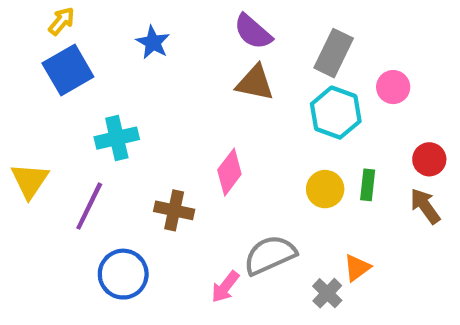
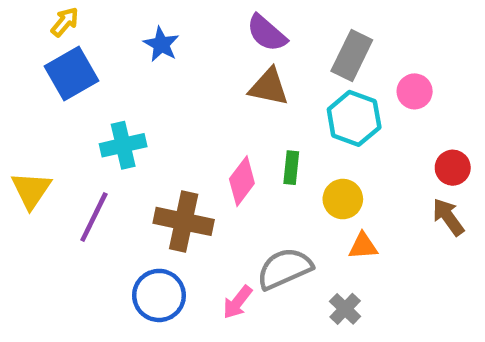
green rectangle: (368, 185) -> (291, 168), moved
brown cross: (174, 210) -> (184, 221), size x1.4
orange triangle: (357, 268) -> (363, 246), moved, turned 32
blue circle: (123, 274) -> (159, 295), moved

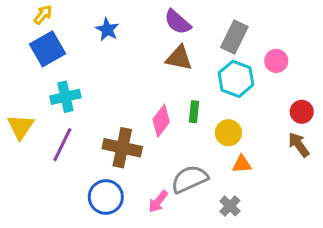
cyan cross: (123, 145) -> (65, 97), moved

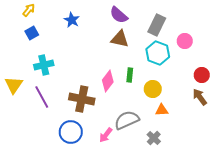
blue square: (47, 49) -> (32, 33), size x0.6
purple line: (62, 145) -> (42, 97), turned -55

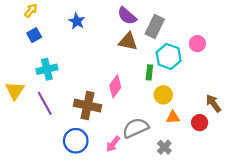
gray rectangle: (157, 25) -> (155, 27), moved
green rectangle: (130, 75) -> (149, 72), moved
red circle: (202, 75) -> (200, 123), moved

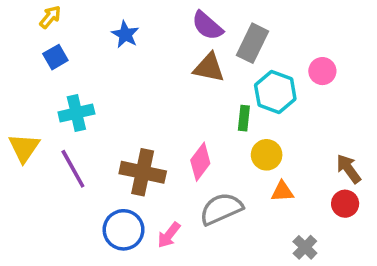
pink diamond: (115, 86) -> (200, 162), moved
red circle: (200, 123) -> (345, 204), moved
pink arrow: (113, 144) -> (169, 235), moved
gray cross: (164, 147) -> (305, 247), moved

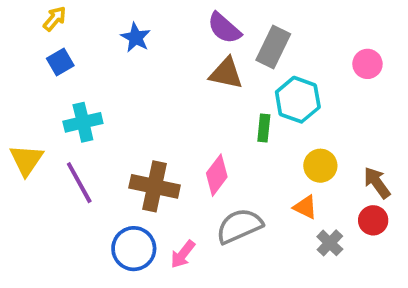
pink circle: (322, 71) -> (367, 64), moved
yellow circle: (267, 155) -> (320, 166), moved
orange triangle: (282, 191) -> (305, 207), turned 30
gray cross: (305, 247) -> (330, 243), moved

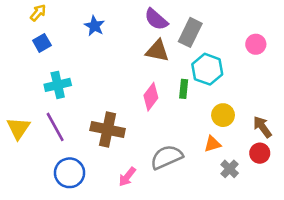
yellow triangle: (26, 160) -> (18, 128), moved
pink diamond: (217, 175) -> (151, 97), moved
orange triangle: (305, 207) -> (213, 144), turned -42
blue circle: (134, 249) -> (70, 173), moved

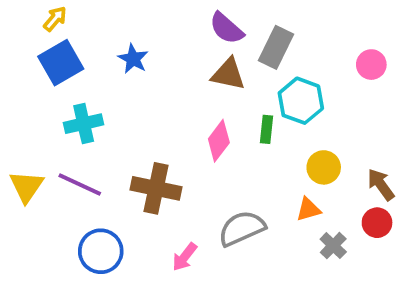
blue star: (94, 26) -> (133, 59), moved
blue square: (42, 43) -> (61, 63), size x1.6
purple line: (55, 127) -> (80, 185), turned -36

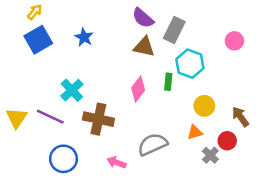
cyan cross: (84, 124) -> (72, 90), moved, turned -30
red circle: (377, 223) -> (227, 141), moved
pink arrow: (185, 257) -> (116, 162), turned 72

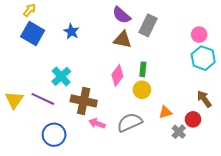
blue square: (38, 40) -> (33, 34), turned -30
cyan hexagon: (190, 64) -> (203, 58), moved
yellow circle: (204, 106) -> (142, 90), moved
pink arrow: (116, 162) -> (97, 123), moved

